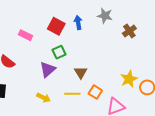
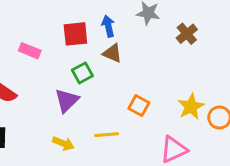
red square: (56, 26) -> (75, 34), turned -30
brown triangle: (81, 72) -> (112, 53), moved, turned -32
orange square: (95, 92) -> (139, 106), moved

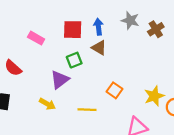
brown cross: (187, 34) -> (156, 29), moved
yellow arrow: (63, 143) -> (47, 104), moved

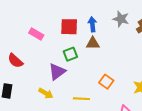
brown triangle: (99, 48) -> (93, 43), turned -32

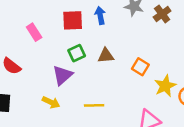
pink rectangle: (36, 34) -> (34, 32), turned 32
brown triangle: (93, 43) -> (106, 56), moved
orange square: (106, 82) -> (140, 67), moved

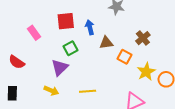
brown cross: (162, 14) -> (143, 38), moved
blue arrow: (100, 15) -> (90, 27), moved
brown triangle: (106, 56) -> (106, 43), moved

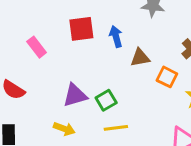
green square: (71, 48) -> (106, 100), moved
purple triangle: (60, 67) -> (75, 95), turned 30

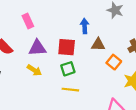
red square: (81, 29) -> (67, 47), moved
purple triangle: (75, 95) -> (37, 48), moved
yellow arrow: (64, 129) -> (34, 70), moved

